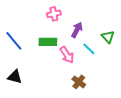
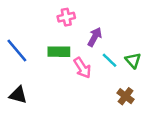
green triangle: (108, 37) -> (133, 60), moved
brown cross: (79, 82) -> (126, 96), moved

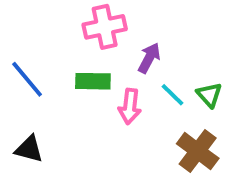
pink cross: (66, 17) -> (105, 27), size x1.5
pink arrow: (82, 68) -> (130, 106), turned 40
brown cross: (126, 96) -> (198, 151), size x1.5

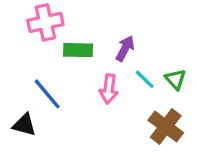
pink cross: (105, 27) -> (45, 22), moved
blue line: (27, 79) -> (47, 94), moved
green rectangle: (93, 81) -> (78, 50), moved

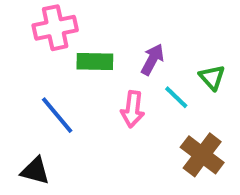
green triangle: (175, 79) -> (212, 77), moved
black triangle: (24, 125) -> (35, 171), moved

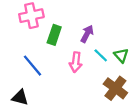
green rectangle: (95, 61) -> (54, 35), turned -72
green triangle: (212, 77) -> (121, 55), moved

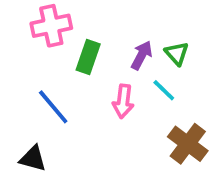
green triangle: (121, 55) -> (177, 53), moved

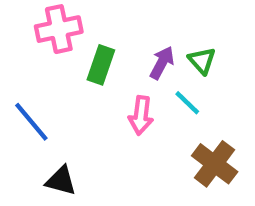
blue line: (53, 107) -> (31, 122), moved
black triangle: (33, 159) -> (61, 181), moved

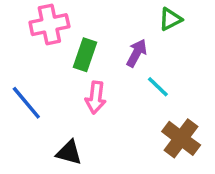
green triangle: (202, 61) -> (170, 19), moved, turned 45
pink arrow: (141, 115) -> (96, 97), moved
black triangle: (61, 181) -> (69, 153), moved

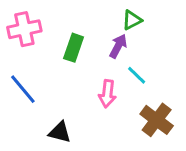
green triangle: (170, 19) -> (132, 20), moved
pink cross: (49, 25) -> (24, 29), moved
pink arrow: (96, 97) -> (107, 94), moved

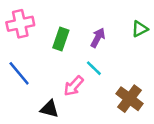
green triangle: (132, 20) -> (140, 29), moved
cyan line: (137, 75) -> (94, 68), moved
pink arrow: (107, 94) -> (74, 86), moved, turned 35

